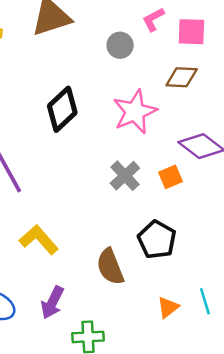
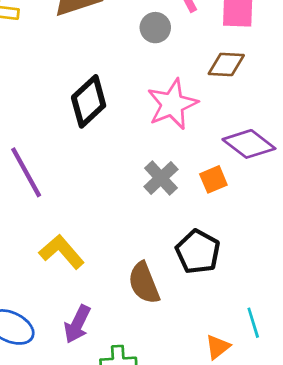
orange triangle: (168, 307) -> (218, 347), moved

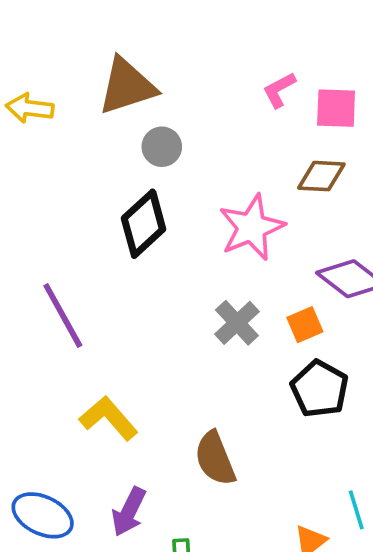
gray circle: (155, 28) -> (162, 147), moved
black pentagon: (198, 252) -> (320, 389), moved

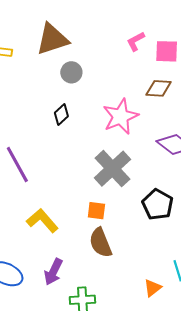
black diamond: (143, 224) -> (61, 114), size x0.6
gray cross: (237, 323) -> (112, 169), size x1.5
orange square: (305, 325) -> (96, 211), moved, turned 30

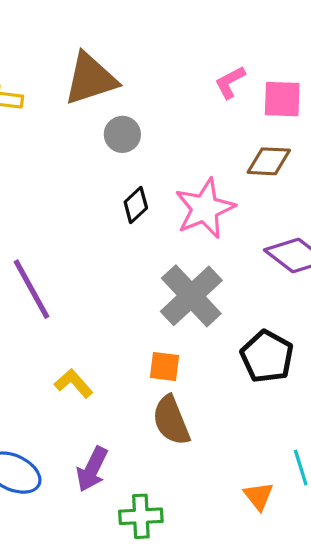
black diamond: (61, 114) -> (136, 205), moved
yellow L-shape: (42, 221) -> (74, 383), size x0.7
orange triangle: (153, 288) -> (259, 496), turned -30

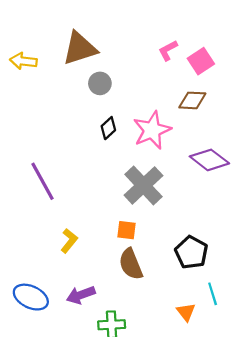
pink square: (282, 99) -> (201, 61), turned -35
black pentagon: (267, 356) -> (191, 252), moved
yellow L-shape: (74, 383) -> (69, 241), turned 80
purple arrow: (92, 469) -> (81, 295), turned 44

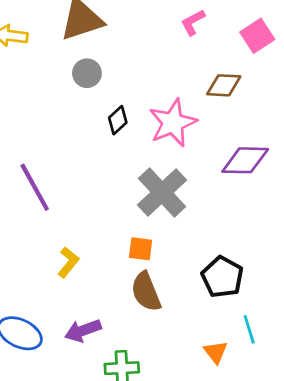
pink square: (201, 61) -> (257, 36), moved
gray circle: (100, 83) -> (87, 73), moved
purple diamond: (209, 160) -> (245, 160), turned -36

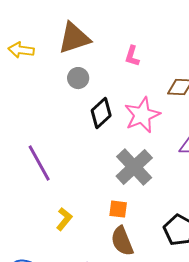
pink L-shape: (193, 22) -> (132, 56), moved, turned -45
black diamond: (118, 120) -> (101, 113), size x1.4

